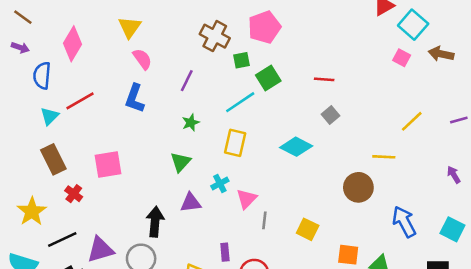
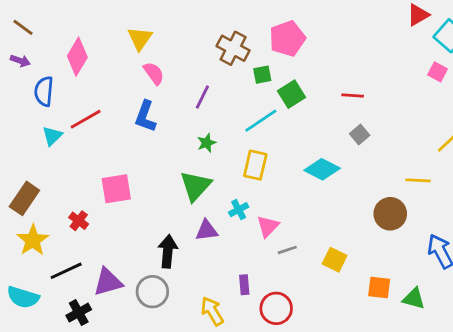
brown rectangle: (53, 159) -> (24, 198), moved, turned 60
green triangle: (180, 162) -> (195, 186), size x1.4
gray line: (264, 220) -> (287, 250), turned 66

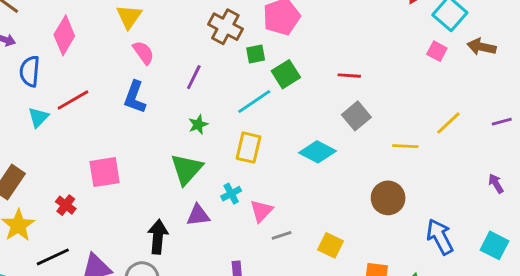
gray square: (360, 134) -> (356, 116), size x1.4
yellow line: (418, 180) -> (405, 146), moved

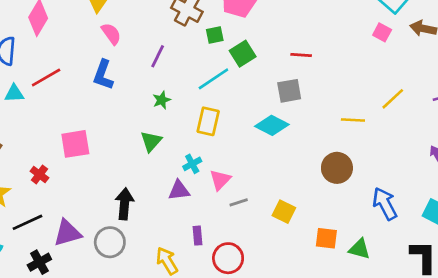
gray square: (356, 116) -> (289, 91), moved, turned 30
cyan triangle: (38, 117) -> (14, 93), turned 42
green triangle: (187, 169) -> (151, 141), size x0.7
purple triangle: (198, 215) -> (179, 190), moved

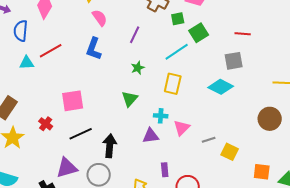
cyan cross: (192, 164) -> (161, 116), turned 32
gray line: (239, 202) -> (209, 140), moved
black line: (28, 222) -> (81, 134), moved

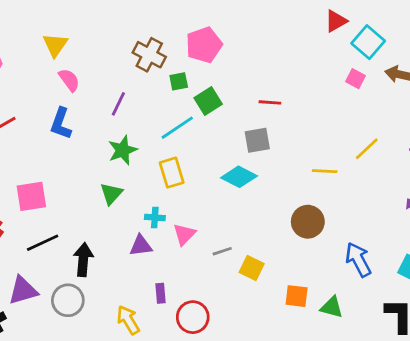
green star: (138, 68) -> (123, 150), size x1.5
yellow rectangle: (173, 84) -> (172, 173), turned -30

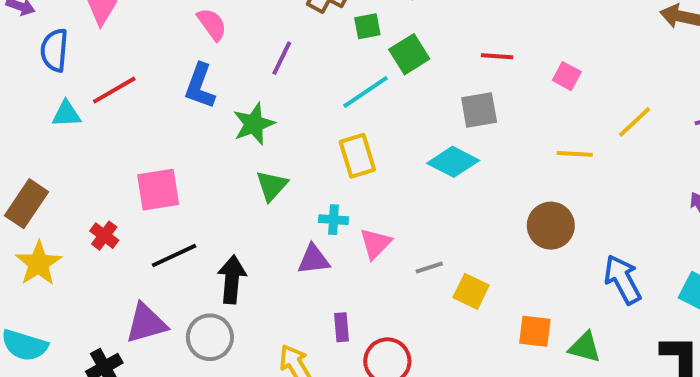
pink square: (356, 79) -> (567, 76), moved
green star: (123, 150) -> (254, 124), moved

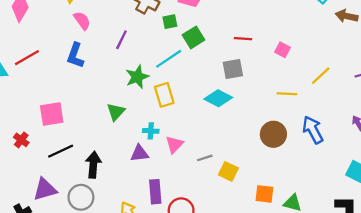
green star: (254, 124) -> (137, 77), moved
blue arrow: (623, 279) -> (313, 130), moved
purple rectangle: (341, 327) -> (155, 192), size x1.5

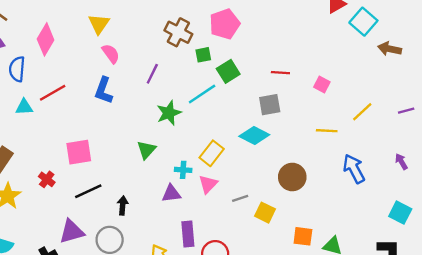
yellow rectangle: (164, 95) -> (212, 153), moved, turned 55
brown circle: (273, 134) -> (292, 177), moved
black arrow: (93, 165) -> (123, 205), size x0.7

